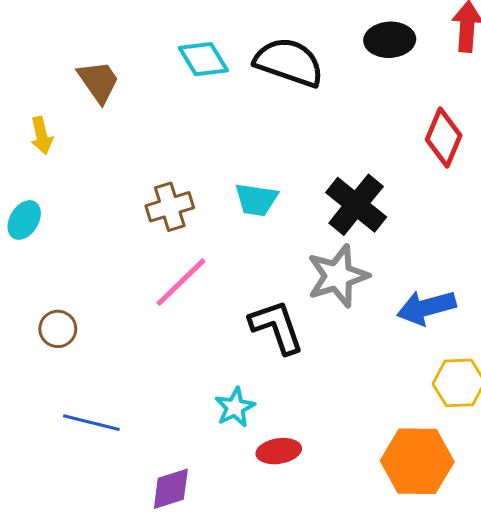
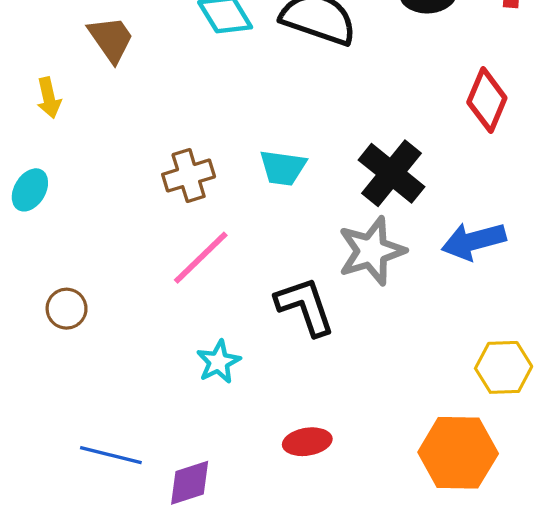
blue arrow: (426, 308) -> (474, 241), moved
cyan star: (235, 407) -> (218, 362), moved
blue line: (91, 423) -> (111, 455), moved

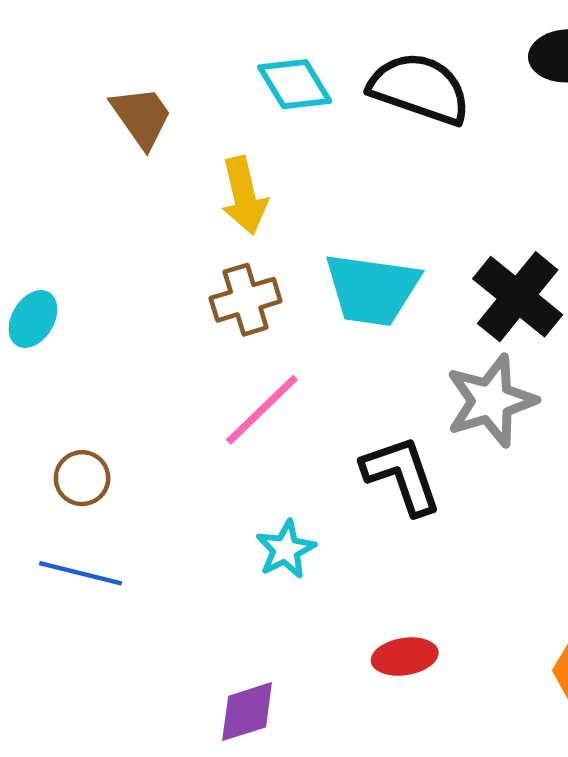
yellow arrow: (49, 98) -> (244, 196), moved, size x1.4
cyan trapezoid: (283, 168) -> (372, 289), size x1.5
blue line: (111, 455) -> (81, 573), moved

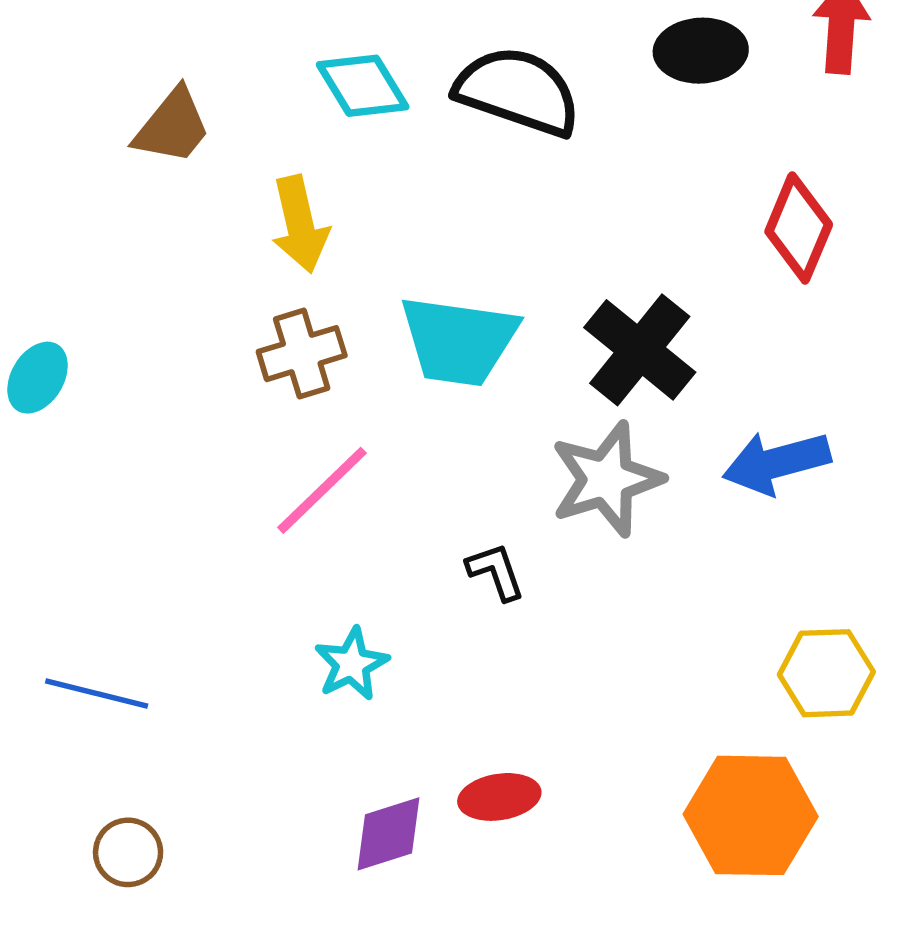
brown trapezoid: (141, 117) -> (172, 126), turned 74
black L-shape: (402, 475) -> (496, 572), size x0.6
brown circle: (82, 478) -> (128, 852), moved
purple diamond: (247, 712) -> (389, 834), moved

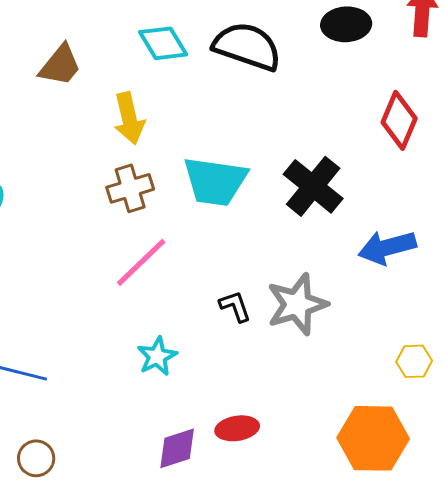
gray star: (607, 479) -> (297, 304), moved
yellow hexagon: (826, 673) -> (414, 361), size x0.7

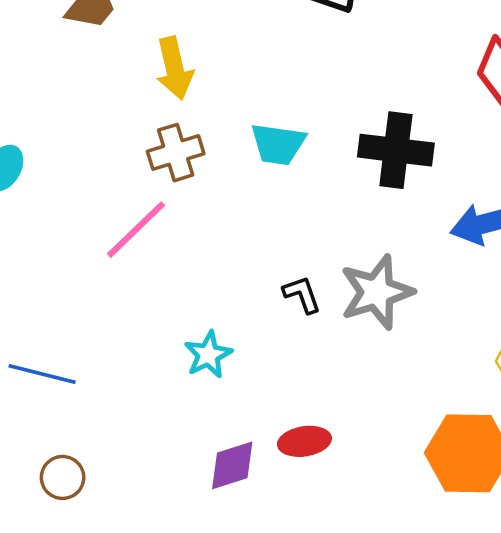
cyan trapezoid: (215, 181) -> (278, 144), size x0.7
black cross: (313, 186) -> (396, 150), turned -32
pink line: (141, 262) -> (136, 230), moved

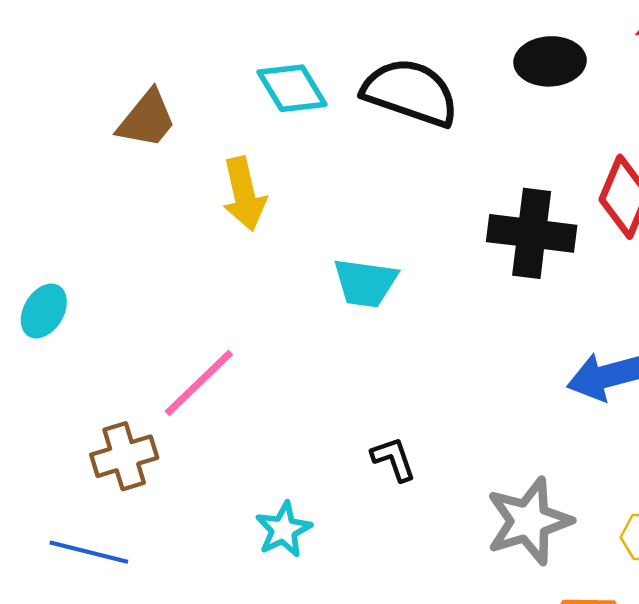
black cross: (396, 150) -> (532, 233), moved
brown cross: (176, 153) -> (124, 456), moved
gray star: (377, 292) -> (529, 521), moved

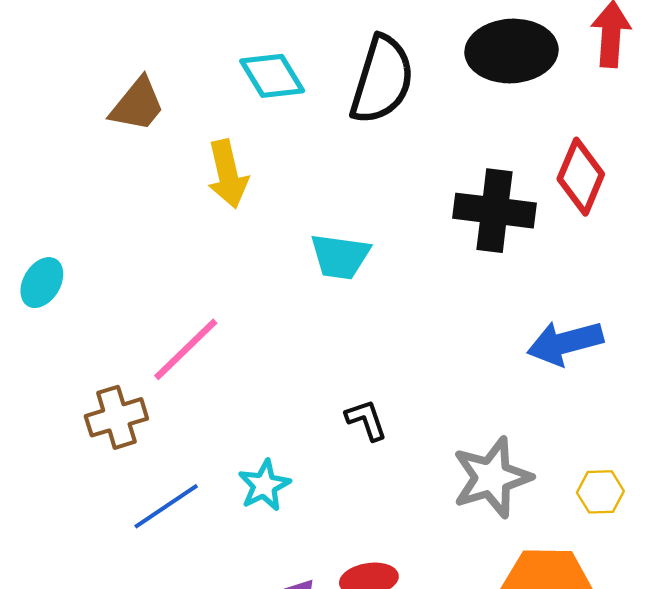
black ellipse: (550, 61) -> (511, 51), size x1.4
black semicircle: (410, 92) -> (382, 80), turned 88
blue line: (89, 552) -> (166, 506), moved, turned -48

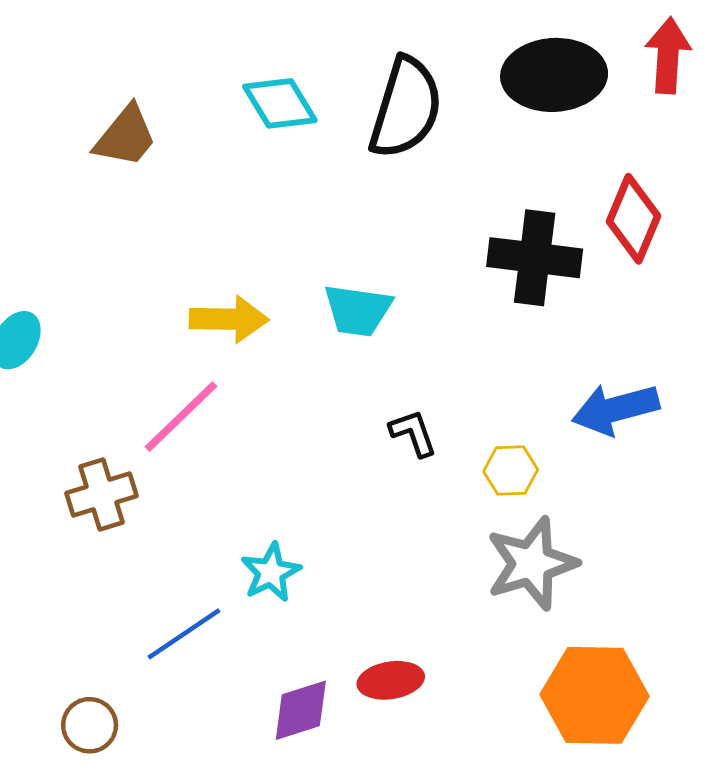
yellow arrow: (228, 174) -> (229, 319), moved, turned -76
black L-shape: (366, 420) -> (413, 433), moved
yellow hexagon: (600, 492) -> (511, 471), moved
blue line: (166, 506) -> (184, 634), moved

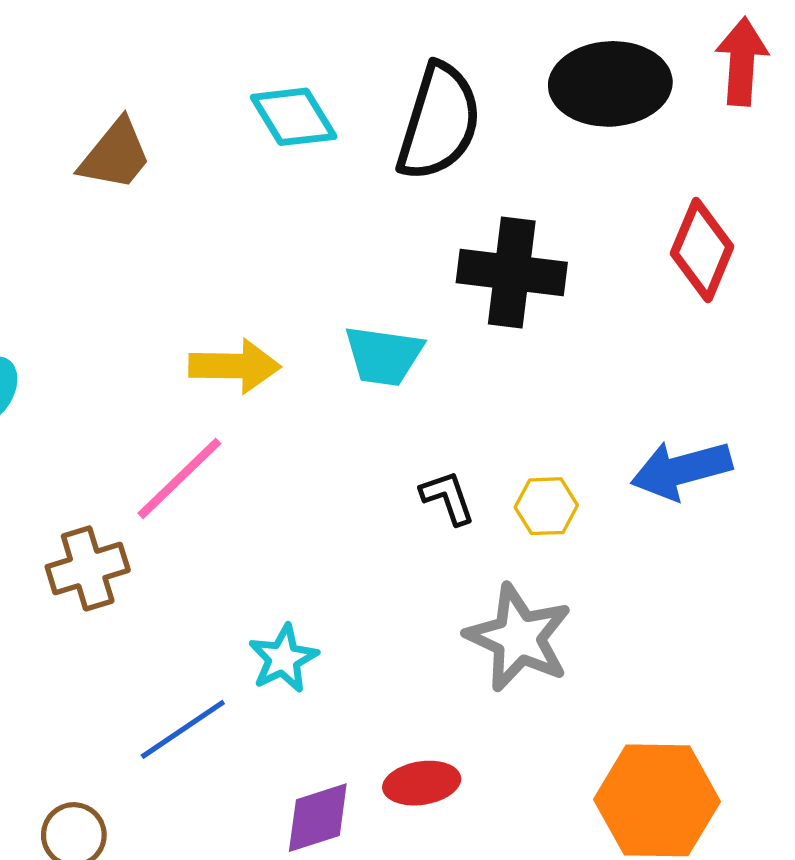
black cross: (535, 258) -> (512, 273), moved
yellow hexagon: (511, 471) -> (546, 506), moved
gray star: (532, 563) -> (519, 638), moved, turned -30

